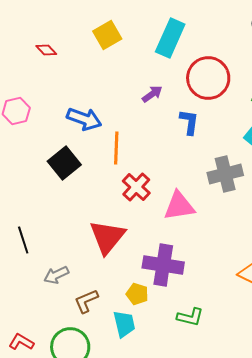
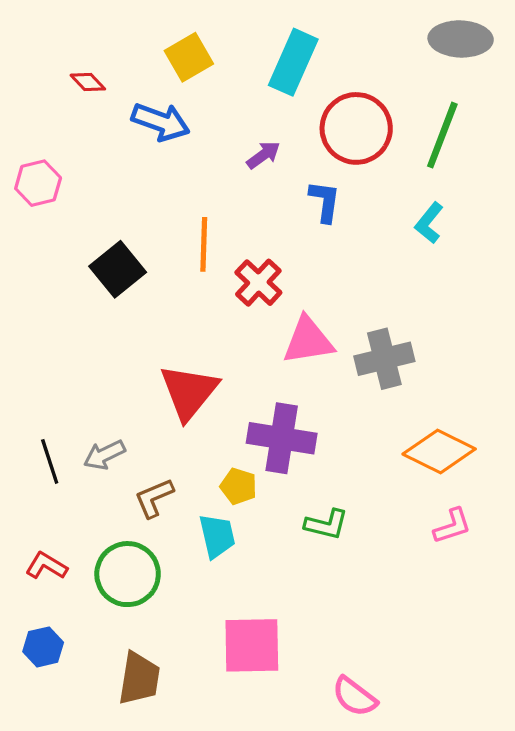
blue arrow: (84, 119) -> (161, 122), moved
gray cross: (225, 174) -> (384, 359), moved
red cross: (136, 187) -> (258, 283), moved
black line: (23, 240) -> (50, 461), moved

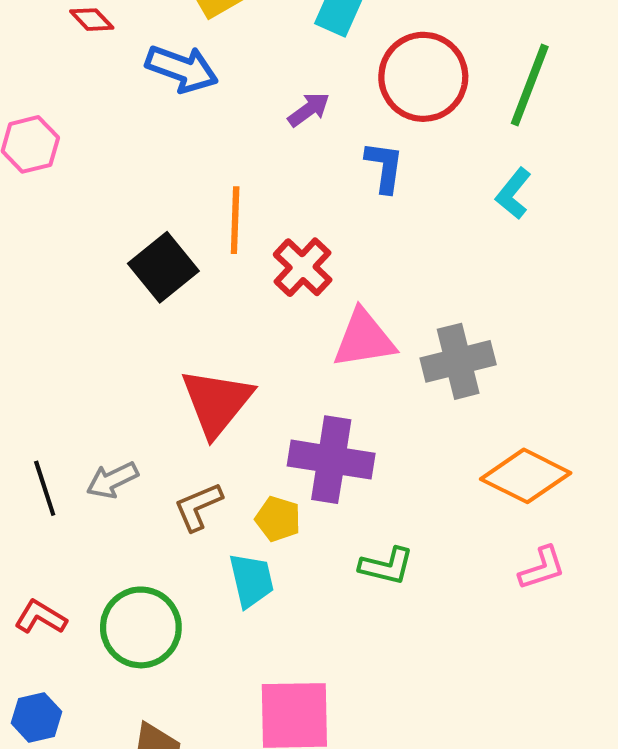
black square: (118, 269) -> (163, 267), moved
brown L-shape: (154, 498) -> (198, 507), moved

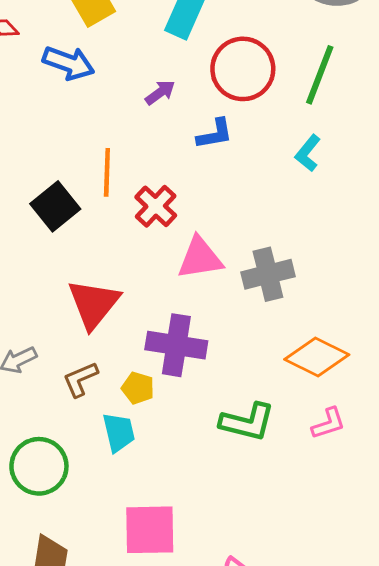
blue L-shape: (384, 167) -> (215, 134), turned 72
green L-shape: (386, 566) -> (247, 422), moved, size x1.4

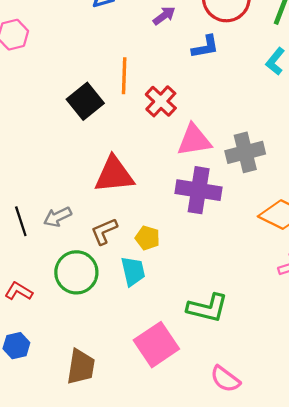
red triangle: (94, 304) -> (114, 175), turned 45
purple cross: (176, 345) -> (199, 190), moved
green L-shape: (247, 422) -> (207, 308), moved
green circle: (39, 466) -> (76, 272), moved
pink square: (150, 530) -> (156, 345), turned -33

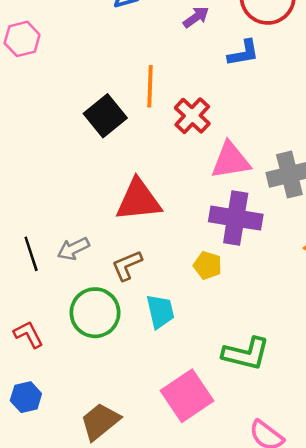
yellow pentagon: (147, 238) -> (208, 265), moved
red L-shape: (19, 291) -> (28, 334), turned 32
brown trapezoid: (81, 367) -> (100, 421), turned -138

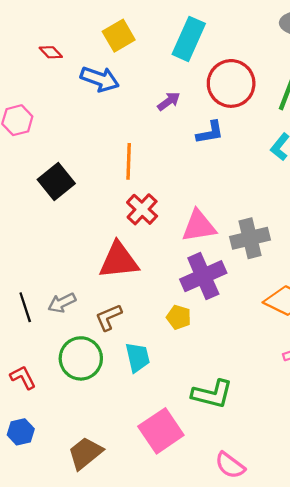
black square: (105, 116) -> (56, 181), moved
red cross: (192, 116) -> (142, 209), moved
purple cross: (236, 218) -> (203, 276), turned -33

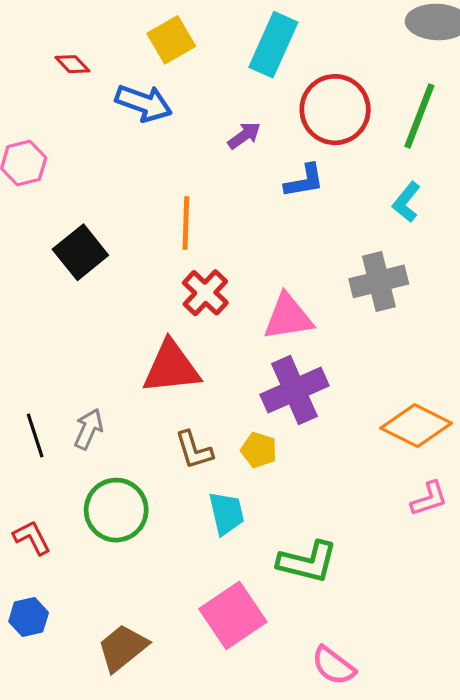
gray cross: (250, 238) -> (379, 281), moved
gray arrow: (62, 303) -> (89, 429), turned 140
brown L-shape: (109, 317) -> (194, 450), moved, turned -84
cyan trapezoid: (138, 357) -> (226, 513), moved

